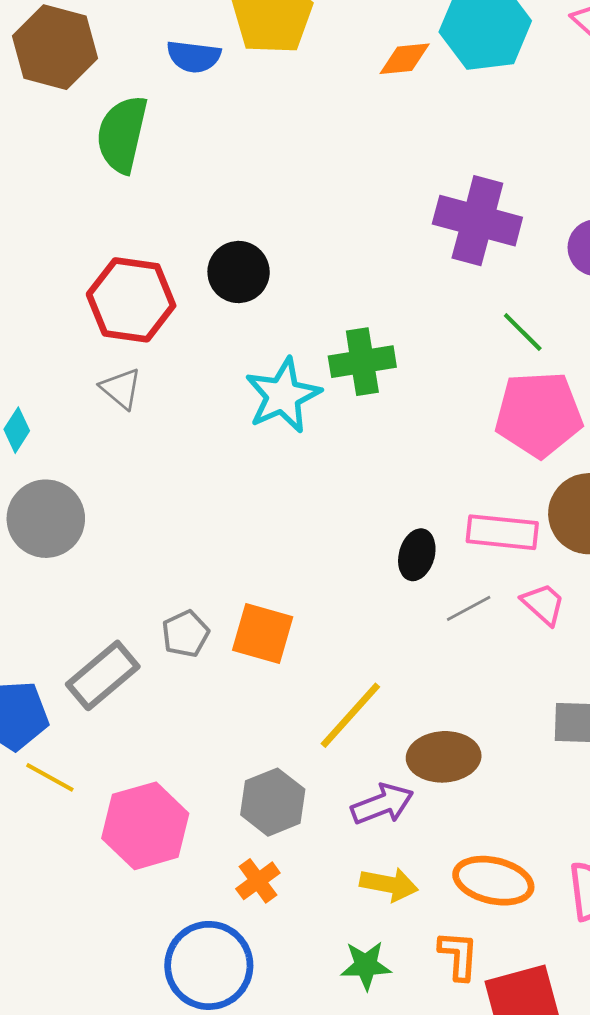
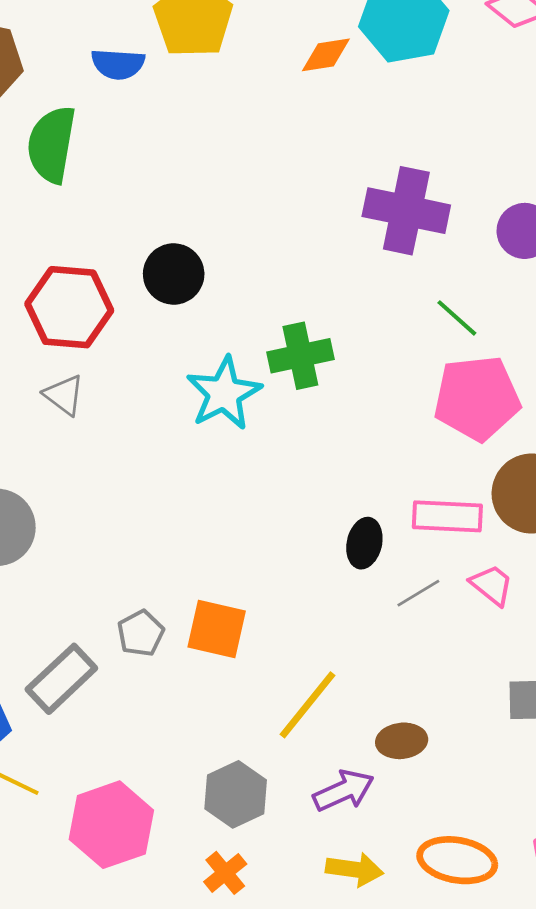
brown ellipse: (444, 757) -> (402, 741), size x0.7

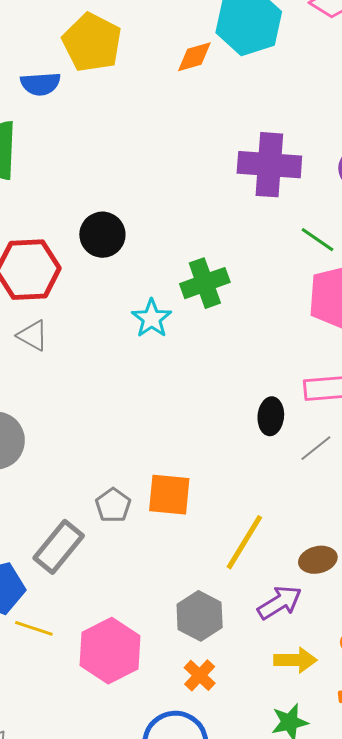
cyan star: (224, 393) -> (152, 318), size x0.7

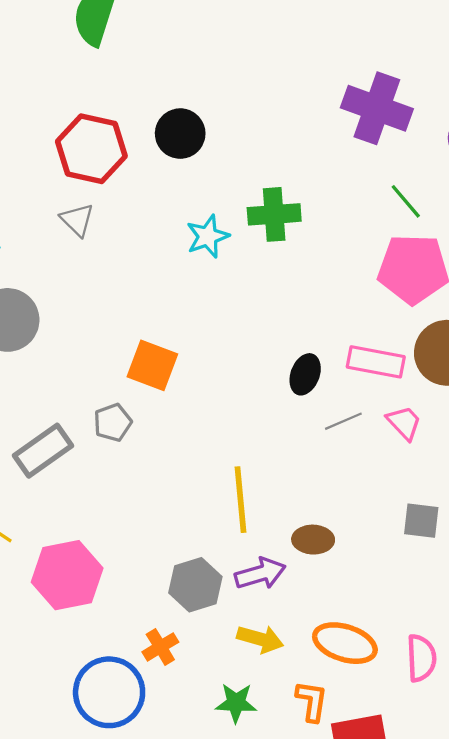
orange square: (169, 495) -> (152, 365), moved
yellow line: (244, 542) -> (241, 500), turned -52
gray hexagon: (200, 616) -> (195, 585), moved
orange cross: (200, 675) -> (160, 647), moved

